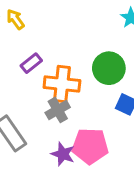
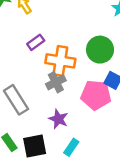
pink pentagon: (90, 146) -> (96, 95), moved

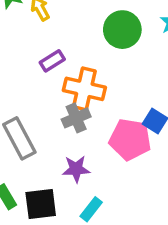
green circle: (100, 50) -> (122, 30), moved
purple star: (58, 119) -> (76, 169), turned -30

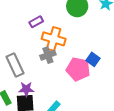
purple star: (76, 169) -> (26, 89), moved

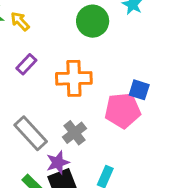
purple rectangle: (36, 22) -> (26, 64), moved
gray cross: (48, 55) -> (74, 133), moved

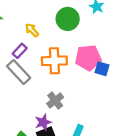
yellow arrow: (20, 21) -> (32, 30), moved
pink pentagon: (123, 110) -> (88, 58), moved
gray rectangle: (31, 133) -> (19, 72), moved

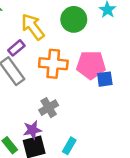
yellow arrow: (32, 30) -> (33, 27), size x1.6
blue square: (102, 69) -> (105, 79), turned -32

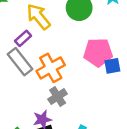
orange cross: (53, 64) -> (51, 68), moved, turned -32

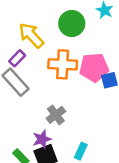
orange cross: (51, 68) -> (63, 64), moved, turned 36

